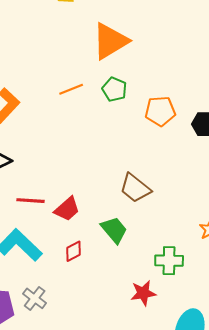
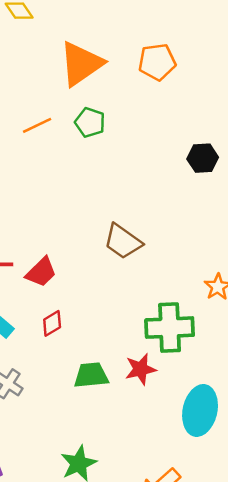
orange pentagon: (160, 111) -> (157, 62), moved
green trapezoid: (114, 230) -> (91, 375), moved, turned -52
green cross: (169, 261) -> (170, 328), size x1.4

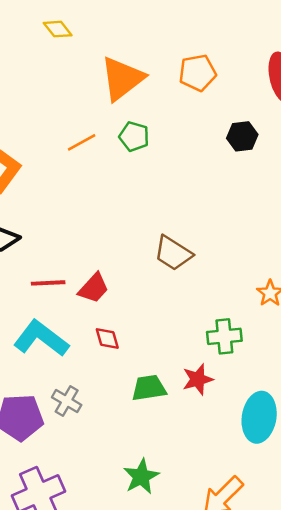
black hexagon: (203, 158) -> (242, 136), moved
red diamond: (52, 323) -> (107, 338), turned -72
green cross: (170, 328) -> (224, 336), size x0.7

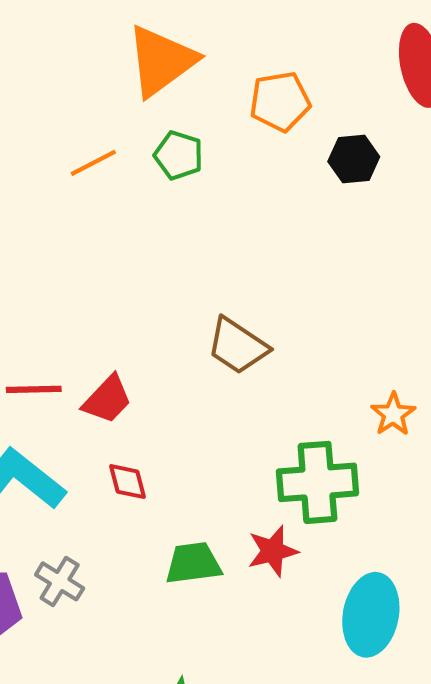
orange pentagon: (198, 73) -> (280, 101), moved
green cross: (224, 336) -> (317, 482), size x1.4

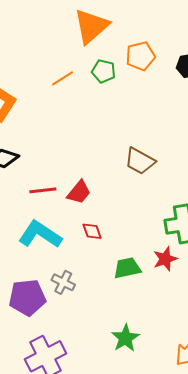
orange pentagon: (280, 101) -> (140, 56), moved

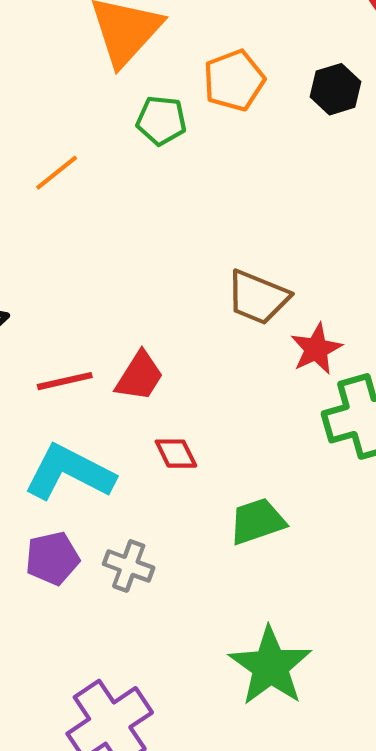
orange line: (63, 78) -> (57, 173), moved
red star: (165, 259) -> (316, 349), moved
purple pentagon: (27, 297) -> (52, 558), moved, size x0.7
green star: (125, 338) -> (270, 666), size x1.4

